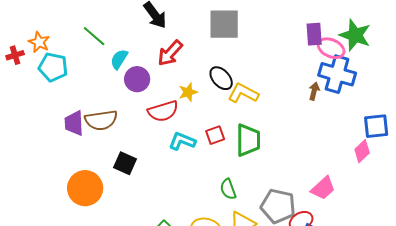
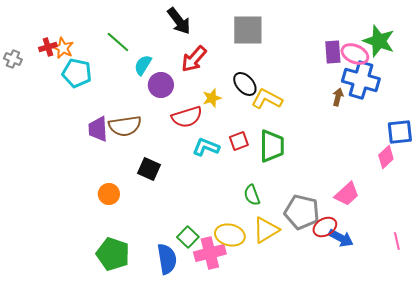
purple rectangle: (314, 34) -> (333, 52), moved
red cross: (15, 55) -> (48, 47), moved
orange circle: (85, 188) -> (109, 194), size x0.6

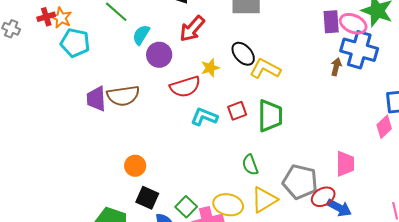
black square: (149, 169) -> (147, 198), moved
orange circle: (109, 194) -> (135, 166), moved
pink trapezoid: (347, 194) -> (345, 164), turned -48

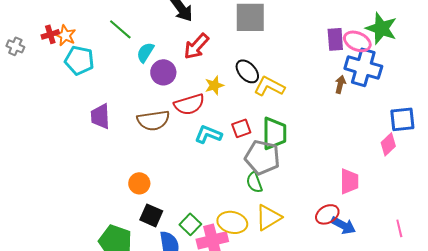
brown semicircle: (123, 96) -> (153, 120), moved
gray pentagon: (300, 182) -> (262, 157), moved

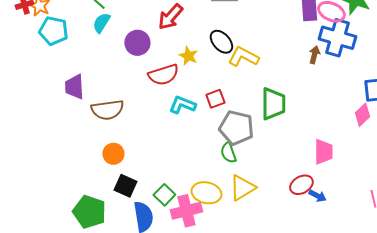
cyan semicircle: (145, 52) -> (101, 23), moved
yellow star: (214, 85) -> (188, 56), turned -30
brown semicircle: (153, 120) -> (107, 110), moved
green trapezoid: (274, 133) -> (273, 104), moved
blue arrow: (343, 225) -> (317, 196), size x0.7

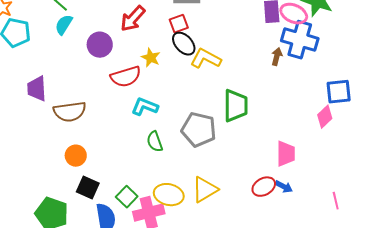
red square: (215, 99) -> (179, 24), moved
green semicircle: (228, 153) -> (155, 142), moved
blue arrow: (317, 196) -> (284, 187), moved

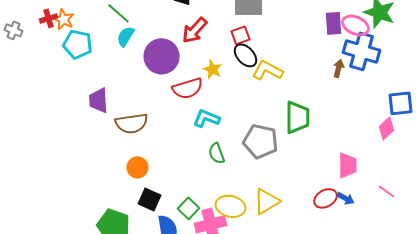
purple circle: (100, 45) -> (162, 56), size x1.4
pink line: (336, 201) -> (386, 191), moved, turned -42

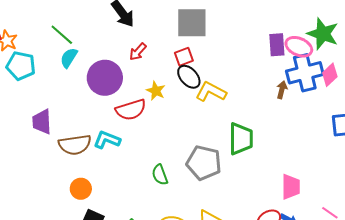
red arrow: (194, 30) -> (138, 52), size x0.7
blue cross: (362, 51) -> (305, 73), turned -30
cyan L-shape: (206, 118) -> (107, 140), moved
pink diamond: (386, 128) -> (330, 75), moved

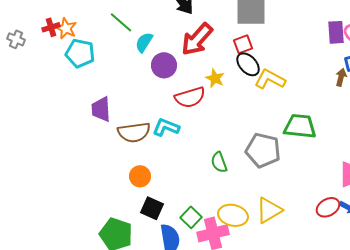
red arrow: (138, 52) -> (197, 39), size x1.8
cyan semicircle: (69, 58) -> (144, 42), moved
purple circle: (105, 78) -> (164, 65), size x0.7
green trapezoid: (241, 139) -> (300, 126), turned -84

